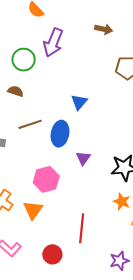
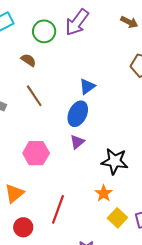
brown line: (30, 124) -> (34, 96), turned 60
blue ellipse: (60, 134) -> (78, 114), moved
orange triangle: (33, 210) -> (14, 193), moved

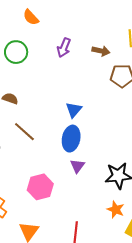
purple arrow: (77, 22) -> (64, 48), moved, size x0.7
brown arrow: (129, 22) -> (101, 51), moved
green circle: (44, 31) -> (16, 52), moved

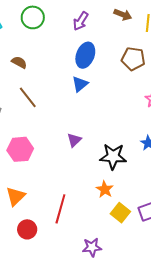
brown arrow: (101, 51) -> (123, 15), moved
blue ellipse: (71, 139) -> (85, 55), moved
pink hexagon: (40, 187) -> (20, 149), moved

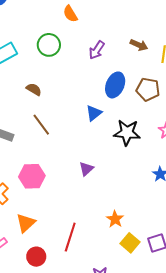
blue ellipse: (85, 55) -> (115, 85), moved
black star: (113, 156) -> (127, 133), moved

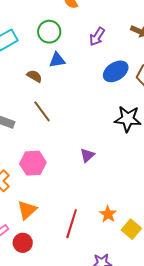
blue ellipse: (115, 85) -> (116, 71), turned 35
blue triangle: (94, 113) -> (57, 60), moved, turned 30
orange star: (115, 219) -> (108, 214), moved
red circle: (36, 257) -> (23, 243), moved

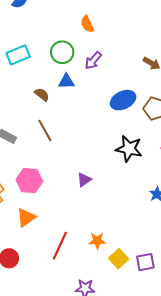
purple arrow: (97, 37) -> (93, 61), moved
orange triangle: (27, 210) -> (26, 218), moved
orange star: (108, 214) -> (97, 241), turned 30

